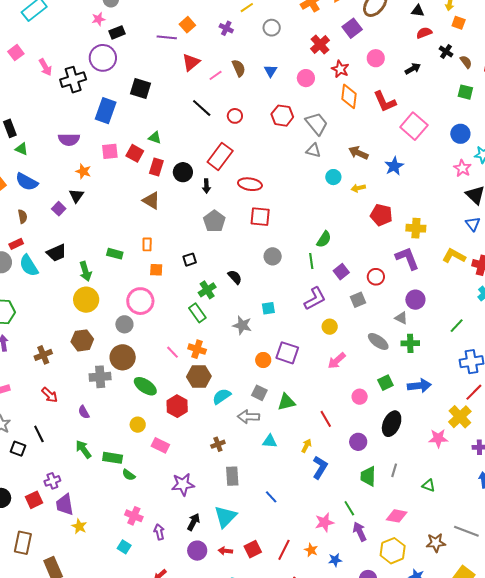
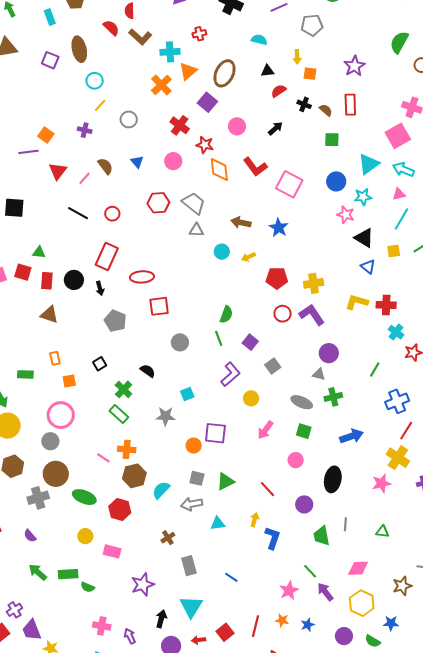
red circle: (376, 277) -> (282, 314), moved
green square: (385, 383) -> (304, 431), moved, turned -35

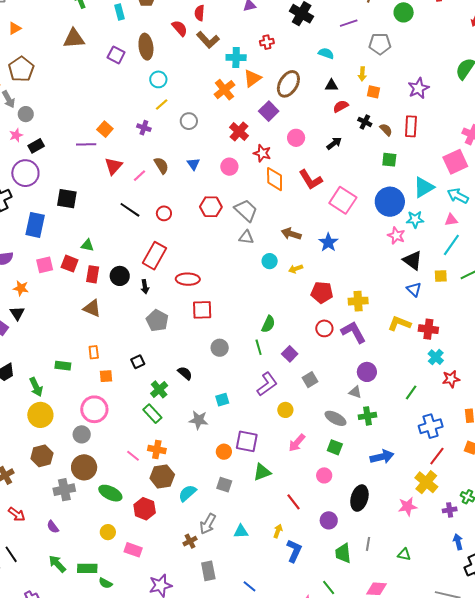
blue circle: (336, 181) -> (390, 202), size x1.5
green triangle: (225, 481) -> (262, 472), moved
gray arrow: (192, 504) -> (208, 524), moved, turned -55

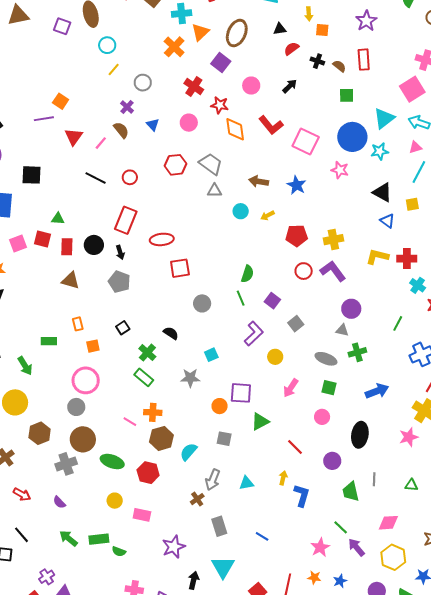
purple cross: (144, 128) -> (127, 107), moved, turned 32
pink star: (396, 236) -> (340, 170), moved
gray pentagon: (157, 320) -> (119, 282), moved
yellow circle: (40, 415) -> (15, 402), moved

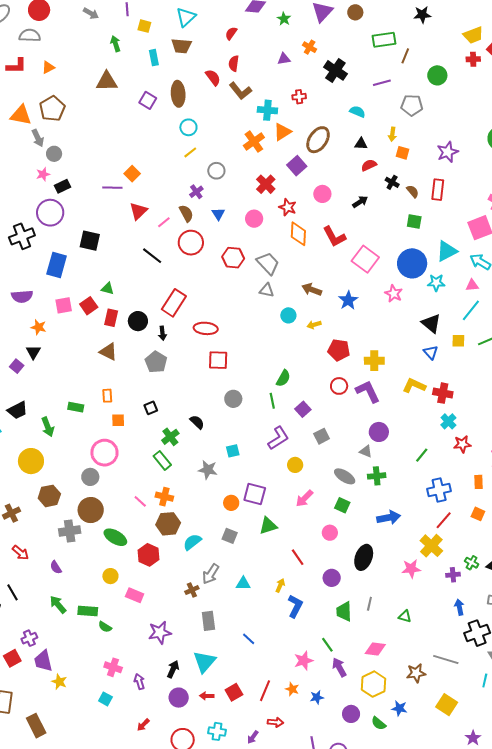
red circle: (130, 177) -> (191, 243), moved, size x1.6
red square: (43, 239) -> (89, 306), turned 30

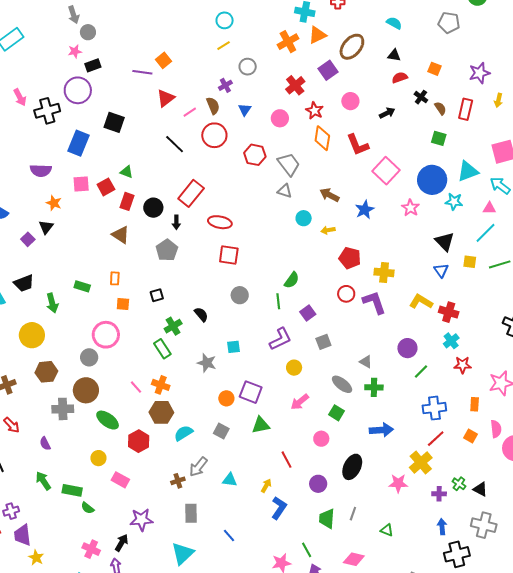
yellow arrow: (392, 134) -> (498, 100), moved
purple circle: (379, 432) -> (407, 348), moved
black arrow: (173, 669) -> (122, 543), moved

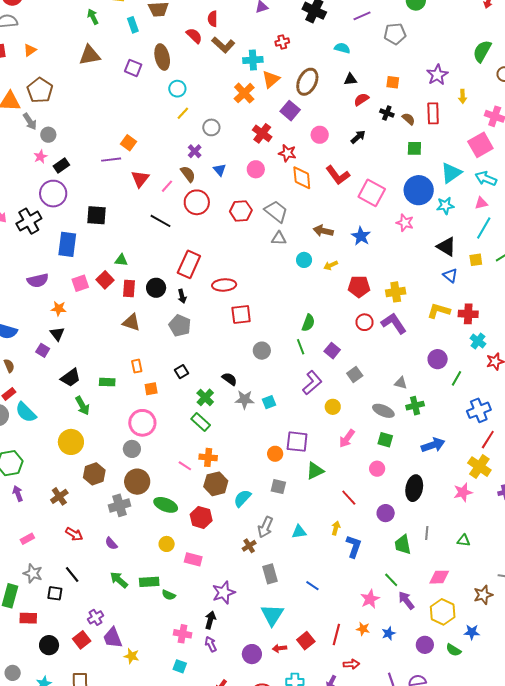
black trapezoid: (24, 283) -> (71, 378), moved
gray star: (207, 363) -> (245, 400), moved

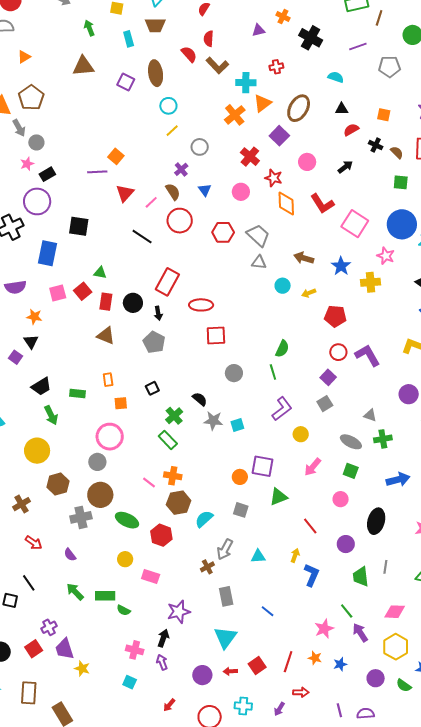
yellow cross: (396, 292) -> (370, 282), moved
purple square: (332, 351) -> (328, 377), moved

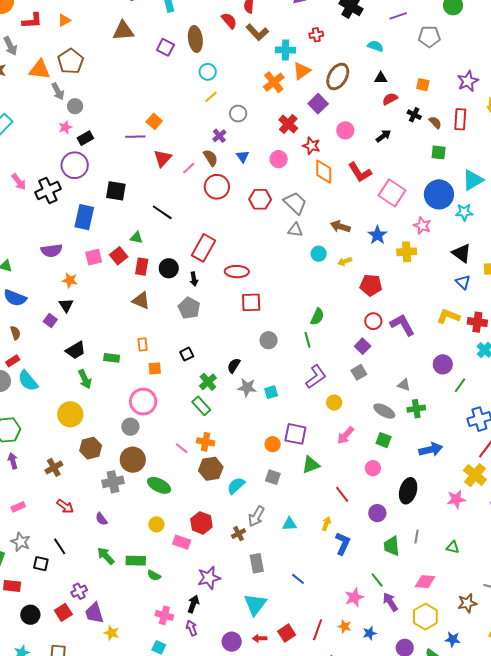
black line: (142, 237) -> (162, 212), moved
black semicircle: (200, 399) -> (234, 366), turned -98
red hexagon: (161, 535) -> (201, 523), moved

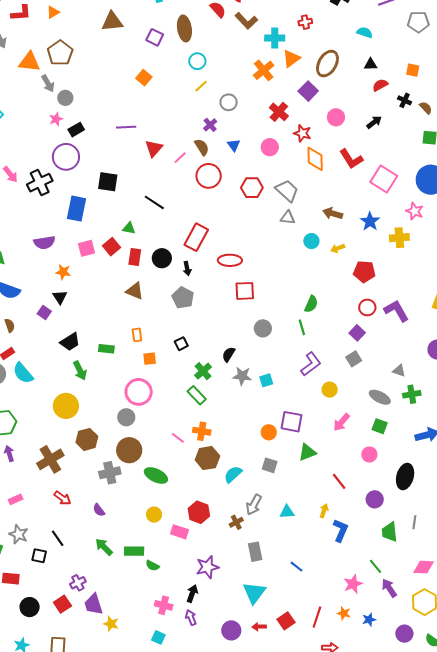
orange square: (154, 121) -> (144, 78), moved
brown cross: (54, 467) -> (50, 459), size x1.5

